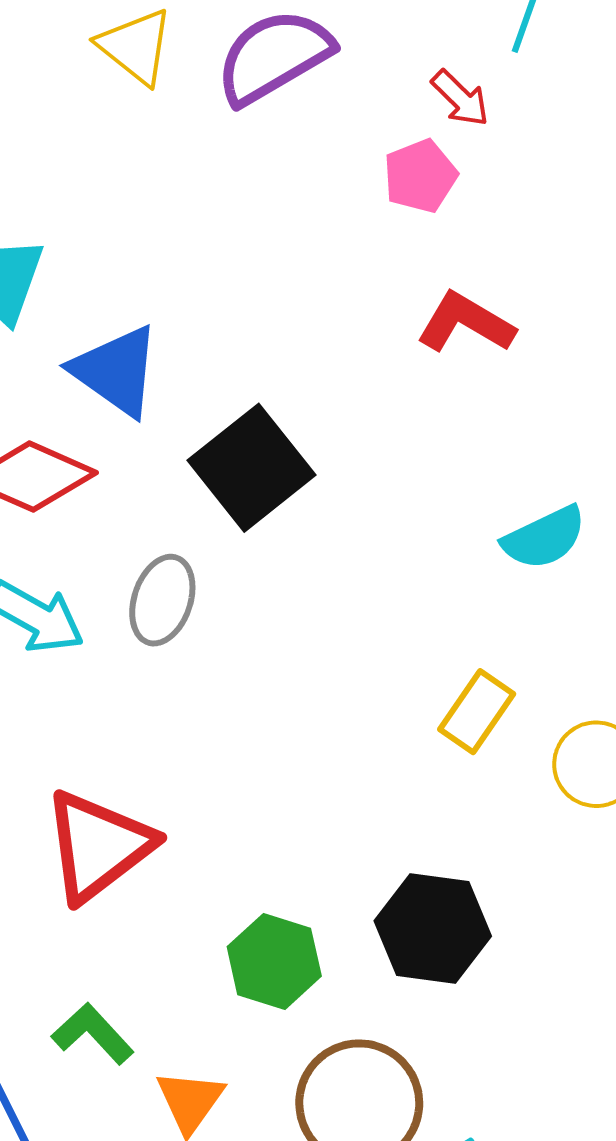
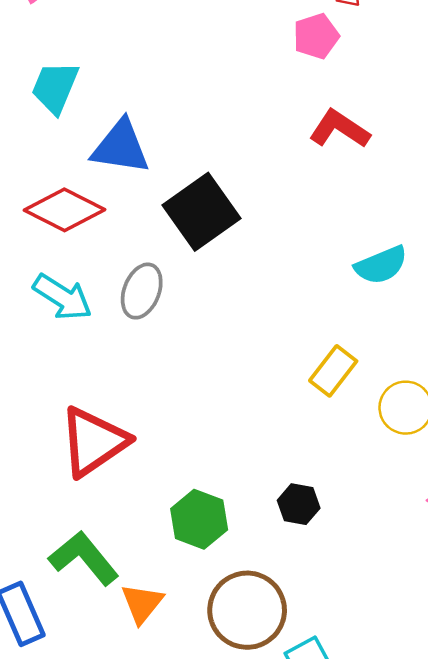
blue triangle: (116, 371) -> (121, 147), turned -30
black hexagon: (433, 929) -> (299, 504), size x0.6
green L-shape: (93, 1034) -> (84, 558), size x1.4

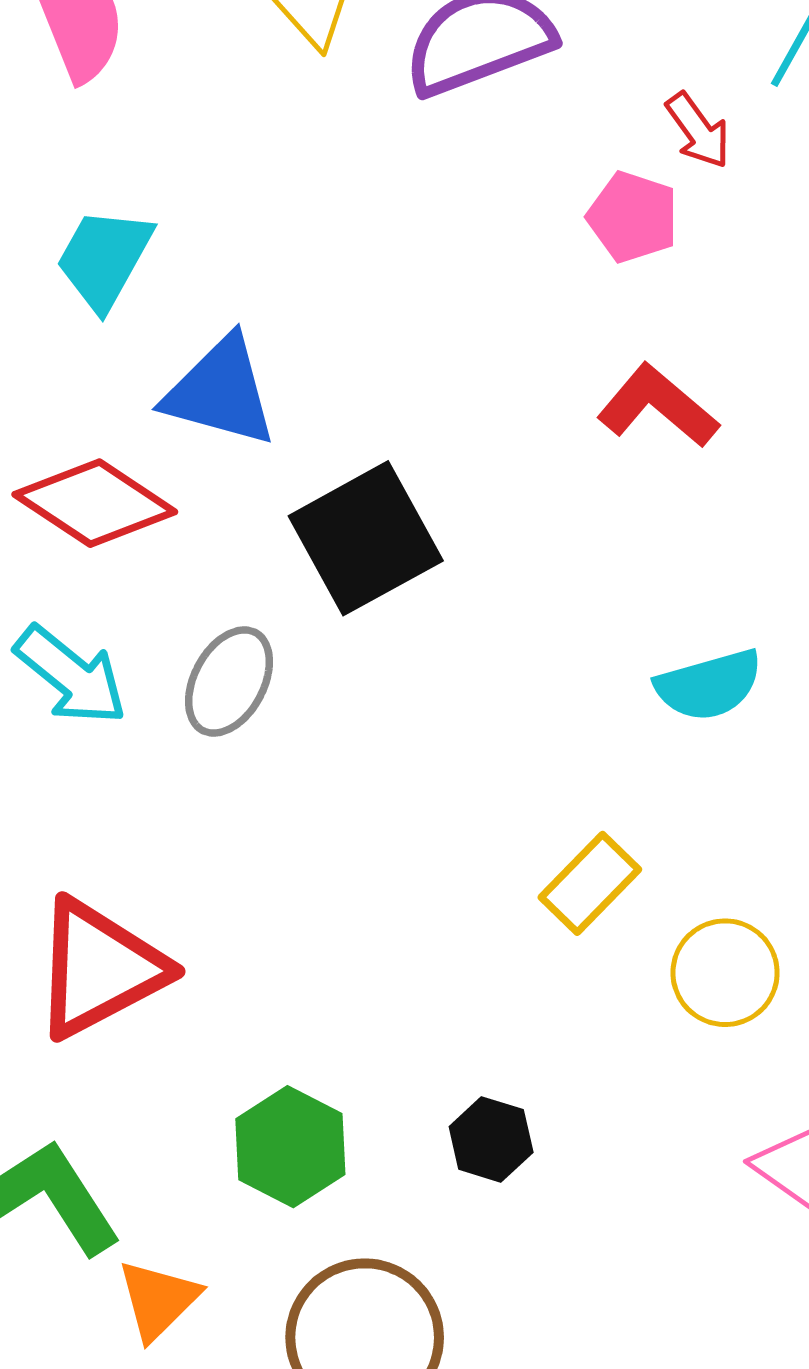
pink pentagon: (316, 36) -> (633, 217), turned 30

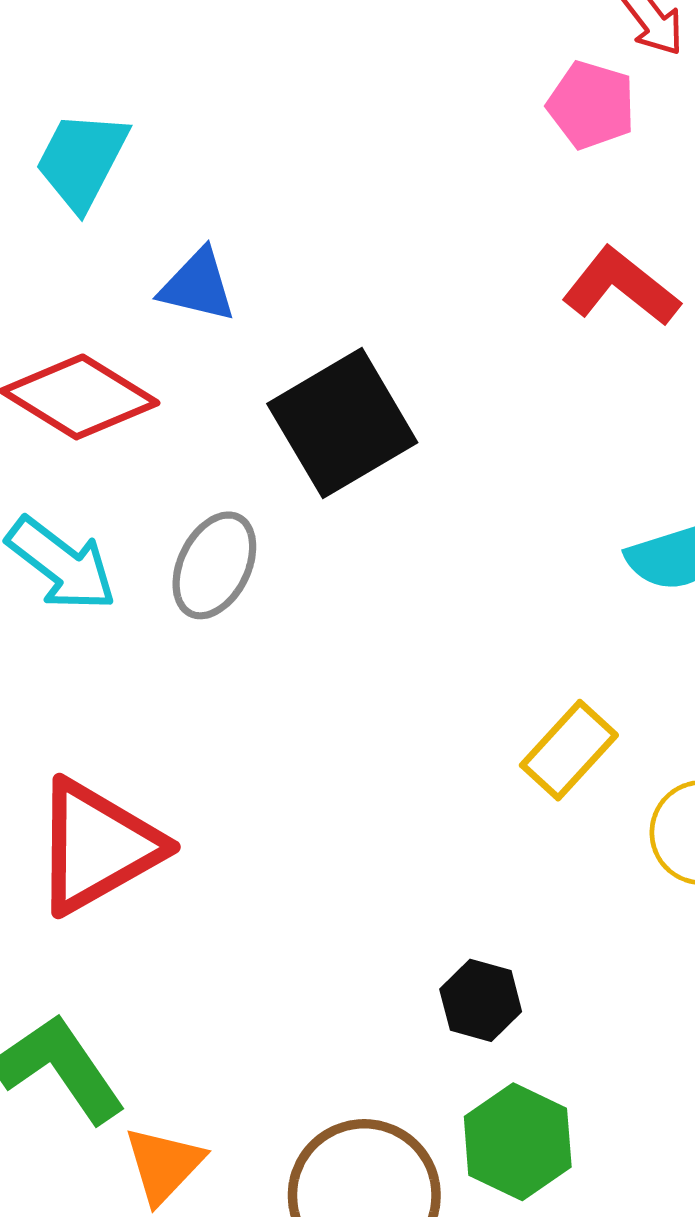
blue triangle: (220, 392) -> (198, 286), size x0.7
green hexagon: (290, 1147) -> (518, 1142), moved

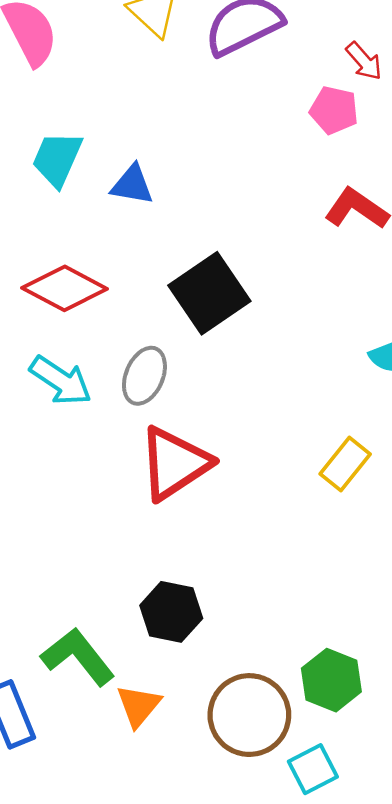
blue triangle: (198, 286) -> (132, 185), moved
red triangle: (97, 846) -> (174, 463), moved
black hexagon: (481, 1000) -> (171, 612), moved, size x1.4

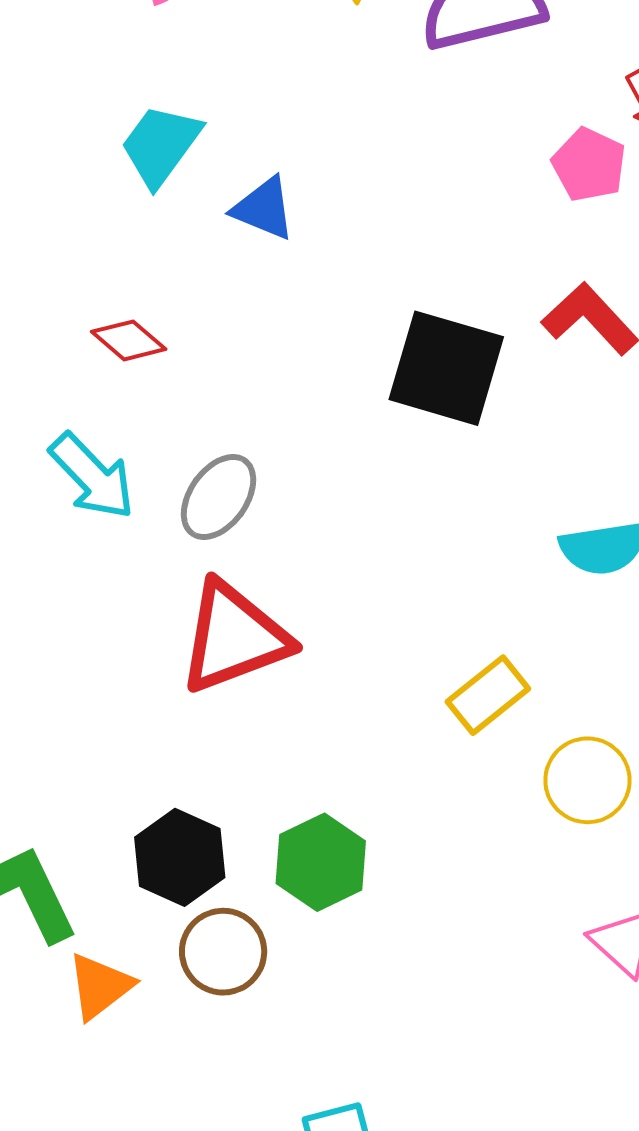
red diamond: (65, 288) -> (129, 340), size x0.6
black square: (209, 293) -> (446, 368), moved, turned 38
green hexagon: (331, 680) -> (321, 862), moved
brown circle: (249, 715) -> (223, 952), moved, size x0.7

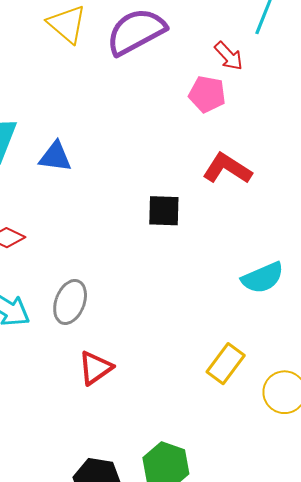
black square: (446, 368) -> (164, 211), size x0.6
red triangle: (234, 637) -> (95, 368), size x0.6

